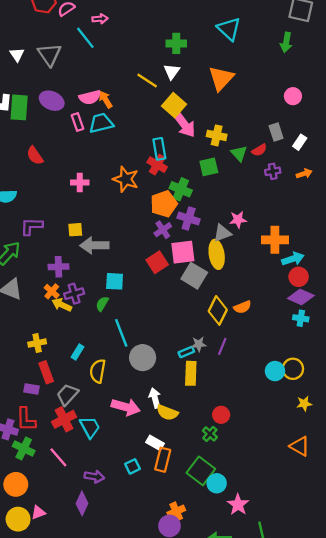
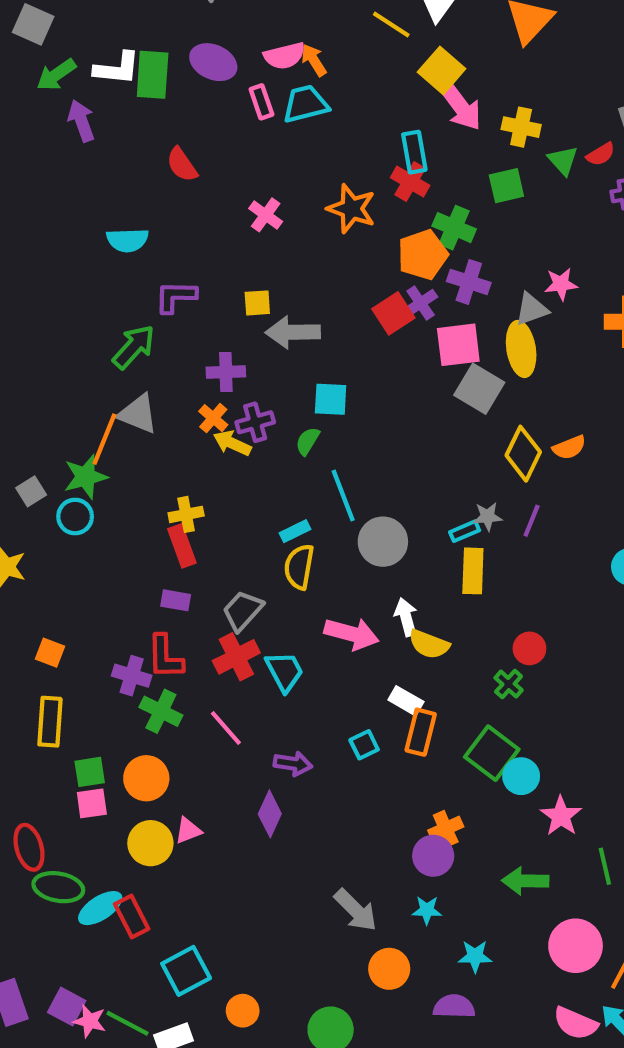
pink cross: (80, 183) -> (266, 215), turned 36
red square: (157, 262) -> (393, 313), moved
cyan rectangle: (78, 352) -> (295, 531), moved, turned 32
red rectangle: (46, 372) -> (182, 546), moved

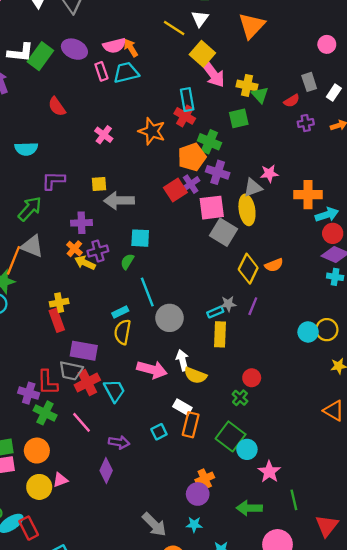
green rectangle: (153, 75) -> (40, 56), turned 32
green triangle: (563, 161) -> (260, 95), moved
purple rectangle: (176, 600) -> (84, 351), moved, size x1.6
gray trapezoid: (243, 611) -> (71, 371), moved, turned -120

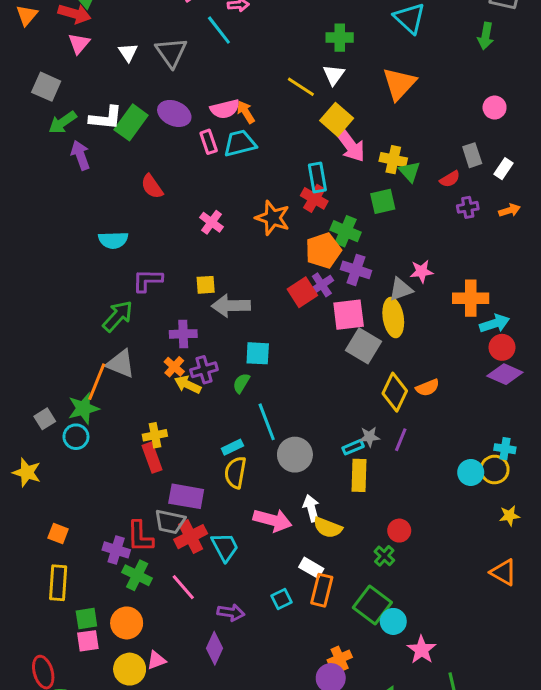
cyan cross: (335, 277) -> (505, 449), moved

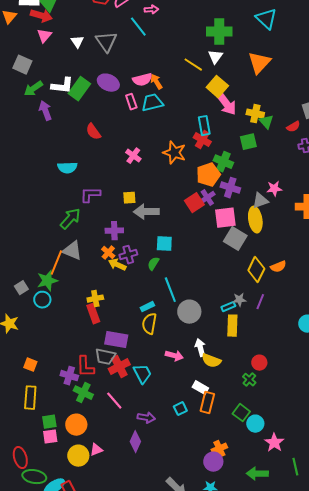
green cross: (340, 38) -> (219, 32), size x1.4
pink arrow: (273, 520) -> (174, 356), size x0.7
green square: (372, 605) -> (241, 413), size x0.7

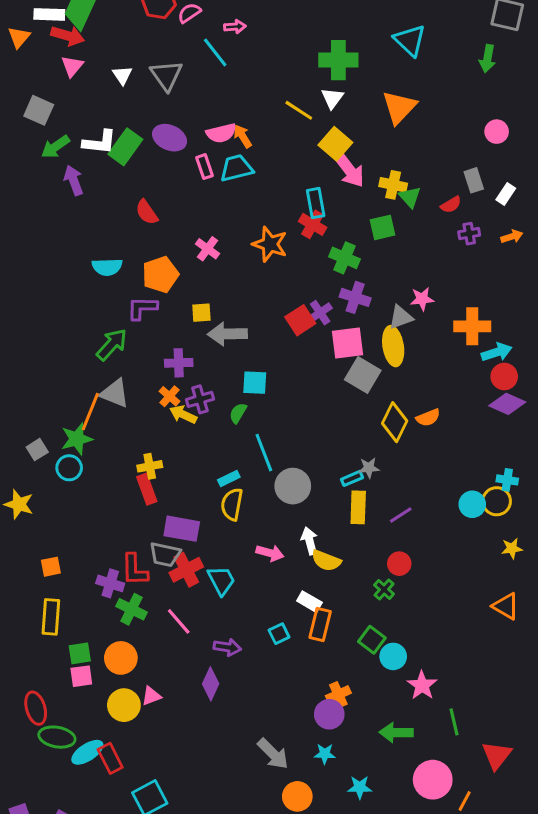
orange pentagon: (208, 175) -> (160, 275), moved
purple line: (260, 302) -> (401, 515), moved, turned 35
orange square: (30, 365) -> (51, 567), turned -32

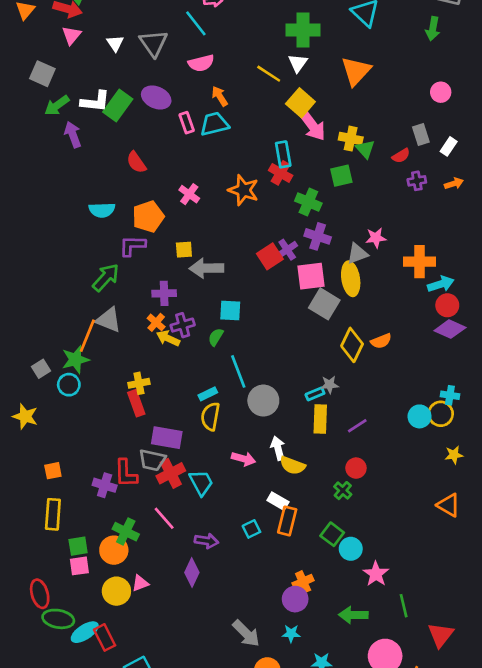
pink semicircle: (221, 133) -> (201, 63), moved
green cross: (131, 609) -> (126, 532), moved

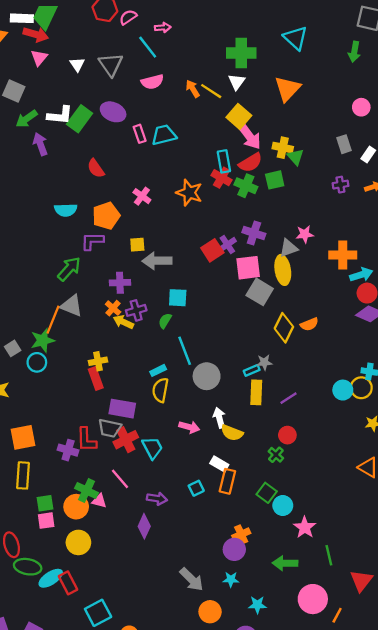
orange arrow: (220, 96) -> (193, 89), moved
red semicircle: (401, 156) -> (250, 163), moved, size x1.5
green cross: (308, 202) -> (246, 186), moved
orange square: (53, 471) -> (23, 437), size x1.6
pink triangle: (140, 583) -> (99, 501), moved, turned 35

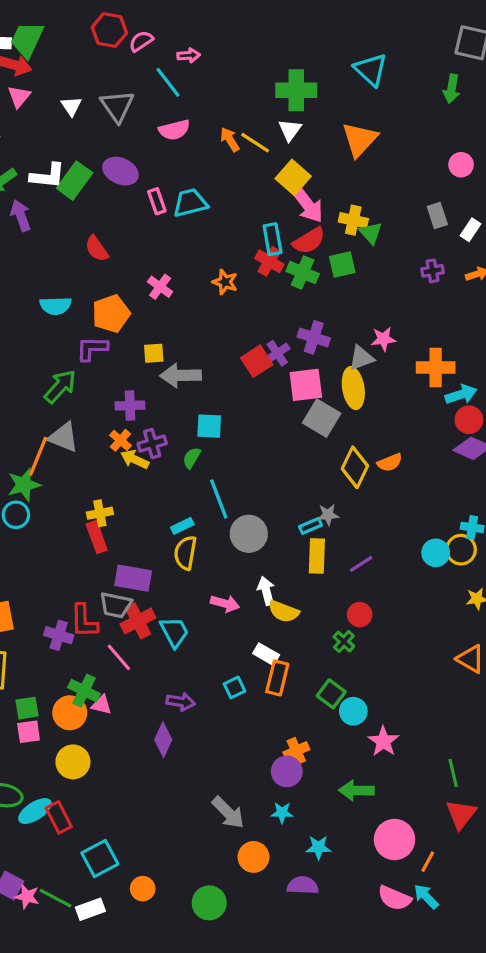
orange star: (189, 193) -> (225, 282), size x0.7
pink line: (120, 479) -> (119, 657), moved
green line: (329, 555) -> (453, 773), moved

